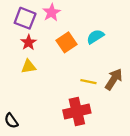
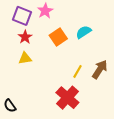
yellow line: (88, 82) -> (77, 71), turned -72
red cross: (77, 111) -> (67, 98), turned -35

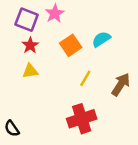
yellow line: (77, 71) -> (85, 78), moved
red cross: (67, 98) -> (82, 119), turned 30

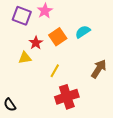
red star: (30, 45) -> (36, 43), moved
yellow line: (85, 78) -> (55, 71), moved

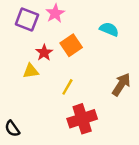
cyan semicircle: (83, 32) -> (109, 29), moved, turned 56

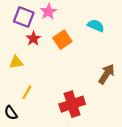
red star: (44, 53) -> (33, 39), moved
yellow triangle: (31, 71) -> (16, 62), moved
yellow line: (67, 87) -> (27, 92), moved

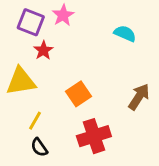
orange square: (62, 40) -> (79, 94), moved
yellow triangle: (16, 62) -> (21, 81), size x1.6
black semicircle: (11, 113) -> (39, 147), moved

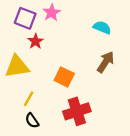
orange square: (79, 94) -> (64, 77), turned -30
brown arrow: (139, 97) -> (106, 62), moved

